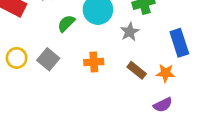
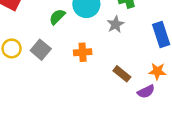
brown rectangle: (137, 70) -> (122, 74), moved
orange star: (166, 73) -> (157, 71), moved

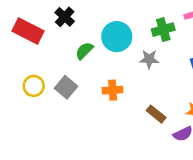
gray star: (116, 24) -> (149, 59), turned 30

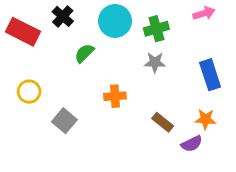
green cross: (163, 30) -> (156, 29), moved
cyan circle: (117, 37) -> (115, 21), moved
gray square: (66, 87) -> (64, 121), moved

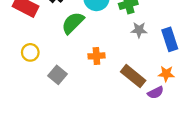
green semicircle: (84, 53) -> (73, 23), size x1.5
gray star: (155, 62) -> (139, 30), moved
brown rectangle: (163, 122) -> (133, 76), size x1.5

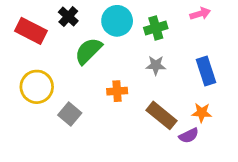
gray star: (139, 30) -> (156, 65), moved
yellow circle: (30, 52) -> (37, 87), size x1.5

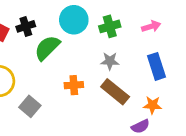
pink arrow: (200, 14) -> (151, 26), moved
black cross: (68, 17) -> (26, 26), moved, turned 30
brown rectangle: (162, 115) -> (115, 92), moved

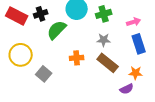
pink arrow: (151, 26) -> (134, 22), moved

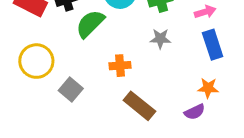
brown rectangle: (108, 63) -> (139, 106), moved

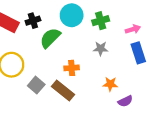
orange star: (208, 88) -> (110, 84), moved
brown rectangle: (139, 106) -> (63, 90), moved

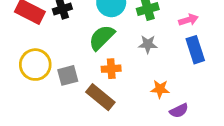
green semicircle: (50, 38) -> (102, 37), moved
gray square: (36, 85) -> (68, 75), moved, turned 35

